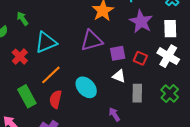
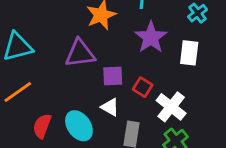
white cross: (168, 56) -> (171, 107), moved
cyan ellipse: (86, 87) -> (79, 126), moved
red semicircle: (56, 99) -> (42, 126), moved

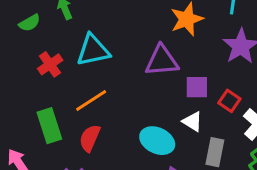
red semicircle: (42, 126) -> (90, 138), moved
cyan ellipse: (79, 126) -> (157, 141), turned -32

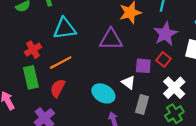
red cross: (50, 64) -> (33, 50), moved
purple square: (197, 87) -> (143, 66), moved
red square: (229, 101) -> (163, 60), moved

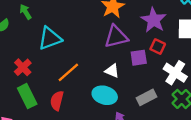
purple triangle: (111, 39) -> (116, 37), moved
orange line: (61, 63) -> (68, 72), moved
white triangle: (128, 82) -> (112, 71), moved
gray rectangle: (142, 104) -> (147, 97), turned 60

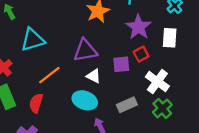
purple triangle: (116, 37) -> (85, 50), moved
red square: (158, 47) -> (141, 54), turned 32

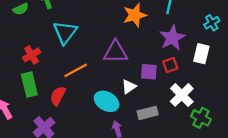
cyan triangle: (33, 40) -> (65, 32), turned -45
white triangle: (94, 76) -> (129, 87), moved, turned 49
green cross: (162, 108) -> (201, 118), moved, turned -30

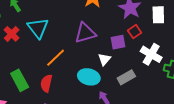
red cross: (32, 55) -> (12, 34), moved

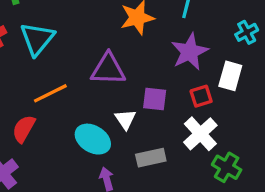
red square: (135, 32) -> (201, 96), moved
white triangle: (104, 59) -> (125, 119), turned -32

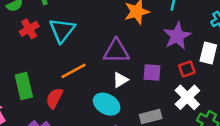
white triangle: (125, 119) -> (120, 80), moved, turned 35

